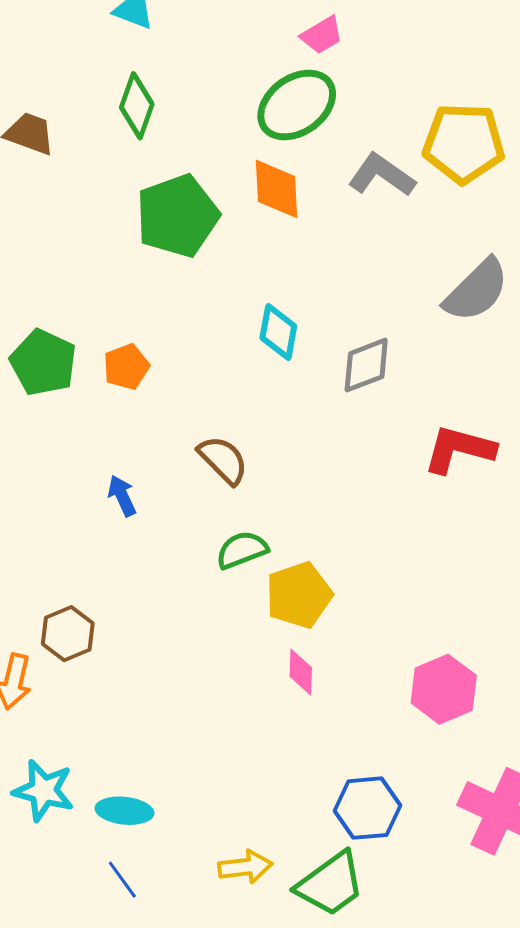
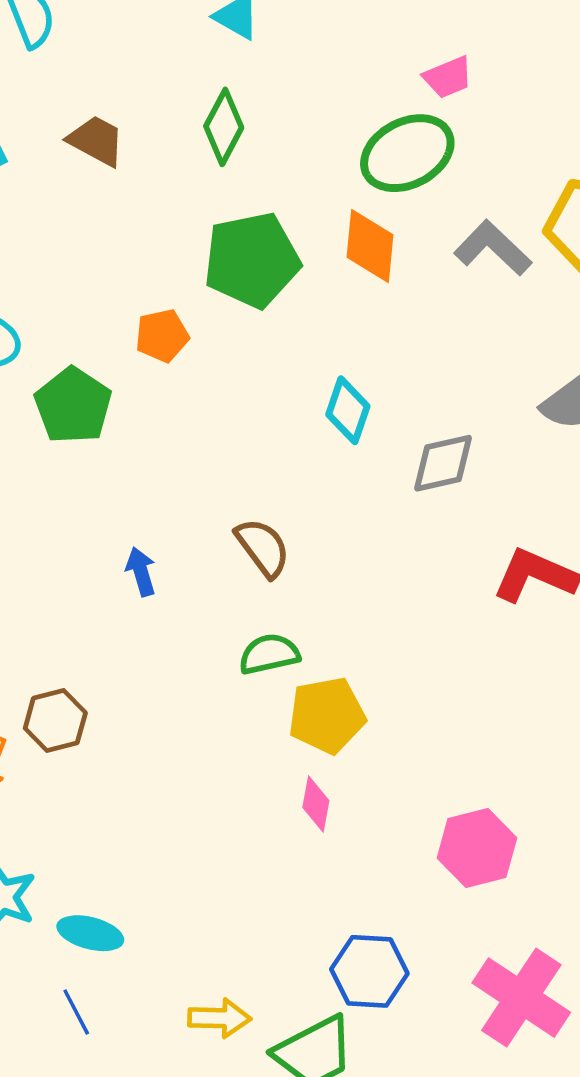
orange pentagon: (126, 367) -> (162, 336), moved

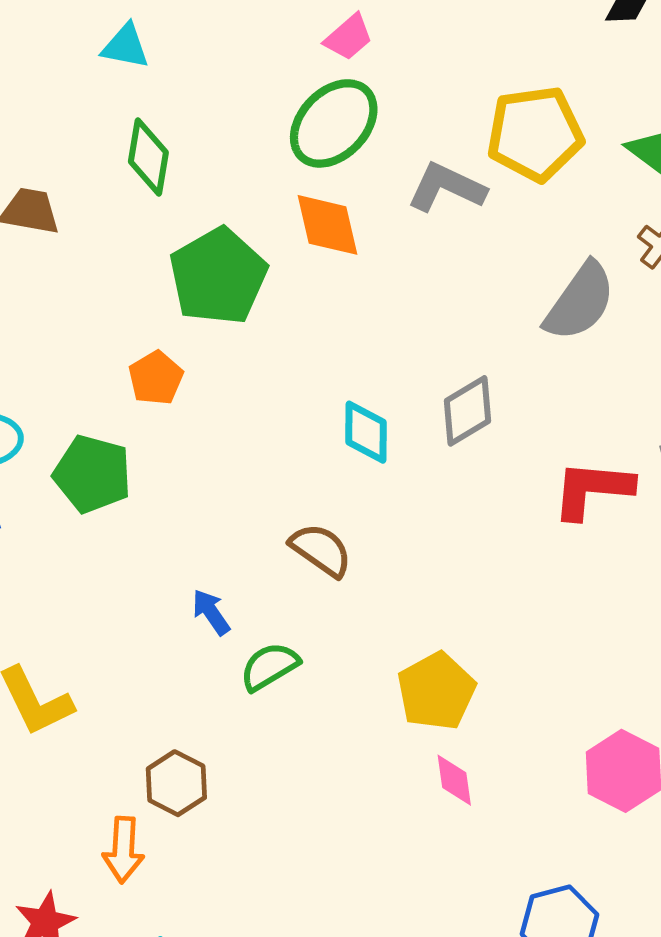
cyan diamond: (348, 410) -> (366, 432), moved
green semicircle: (269, 654) -> (270, 667), moved

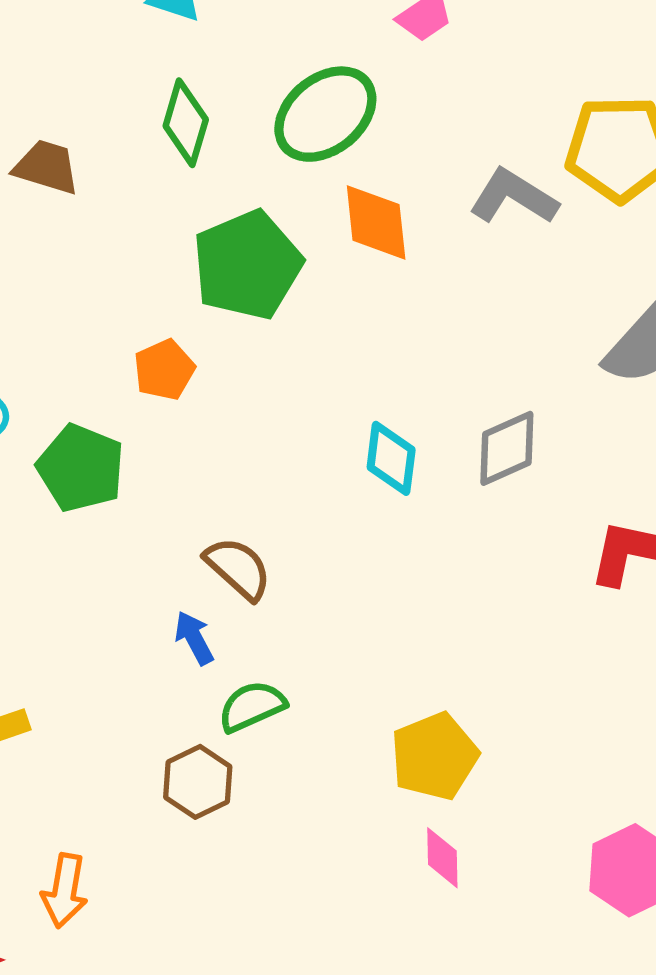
green ellipse: (334, 123) -> (325, 114), moved
brown semicircle: (321, 550) -> (238, 568), moved
brown hexagon: (176, 783) -> (198, 782), moved

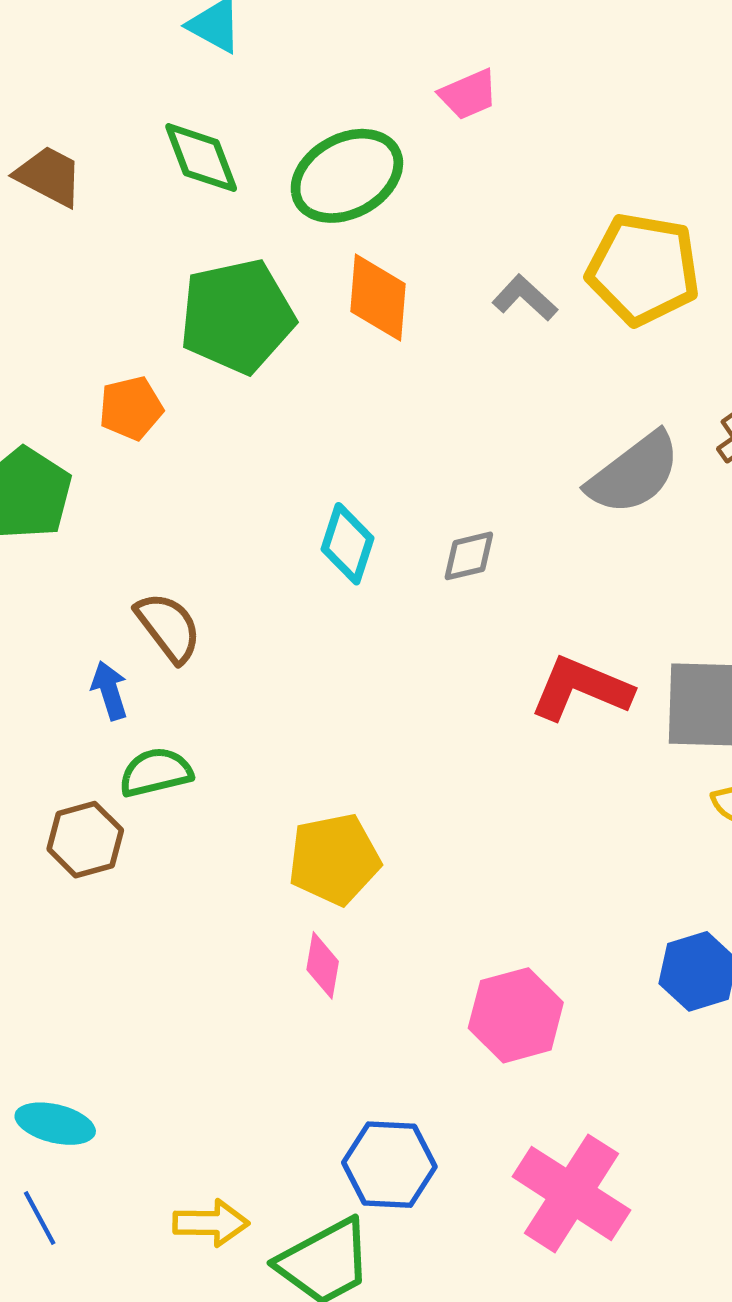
green diamond: (186, 123) -> (201, 158), turned -48
gray L-shape: (514, 197) -> (525, 298), size x0.7
gray diamond: (507, 448) -> (469, 556), size x0.7

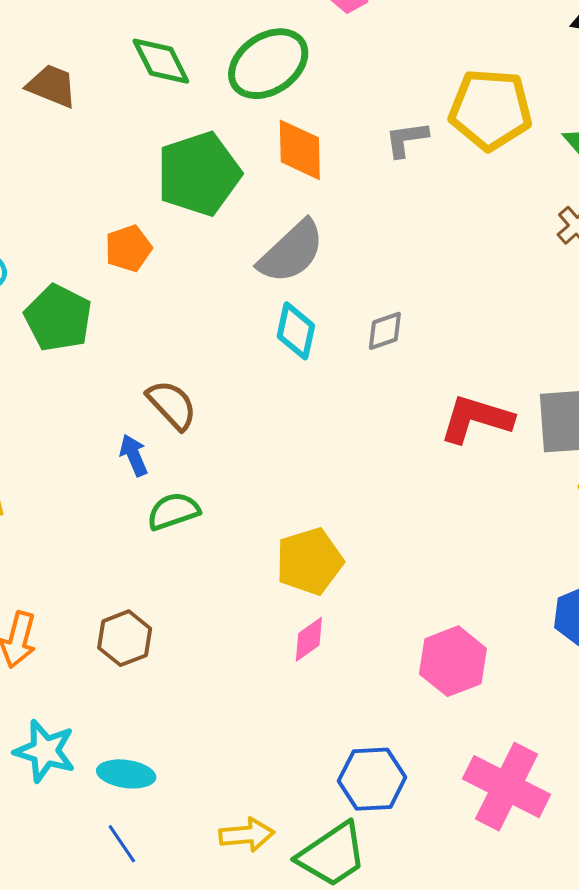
gray L-shape: (525, 298) -> (406, 139), turned -45
gray semicircle: (634, 473) -> (291, 252), moved
brown hexagon: (85, 840) -> (125, 638), moved
pink diamond: (323, 965) -> (309, 639), turned 51

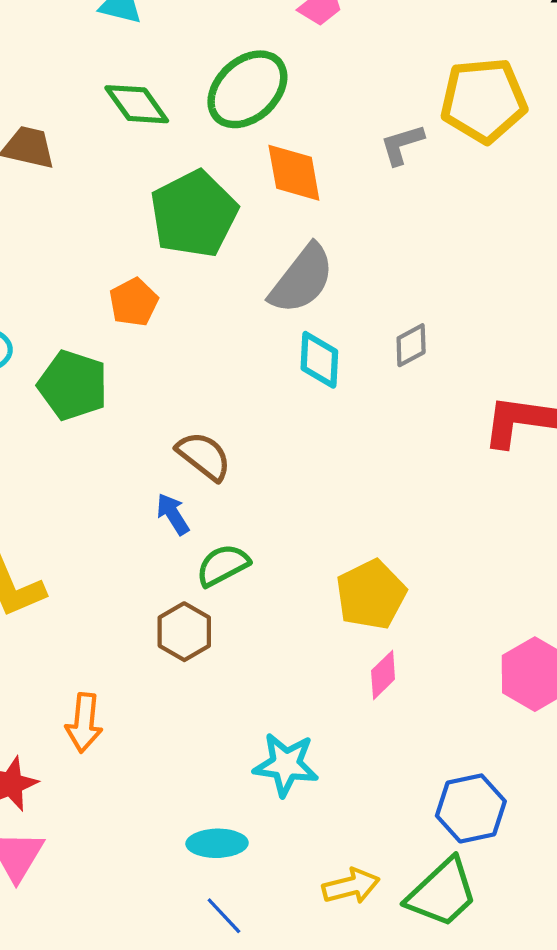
brown hexagon: (125, 638) -> (184, 632), moved
cyan star: (45, 751) -> (286, 765), moved

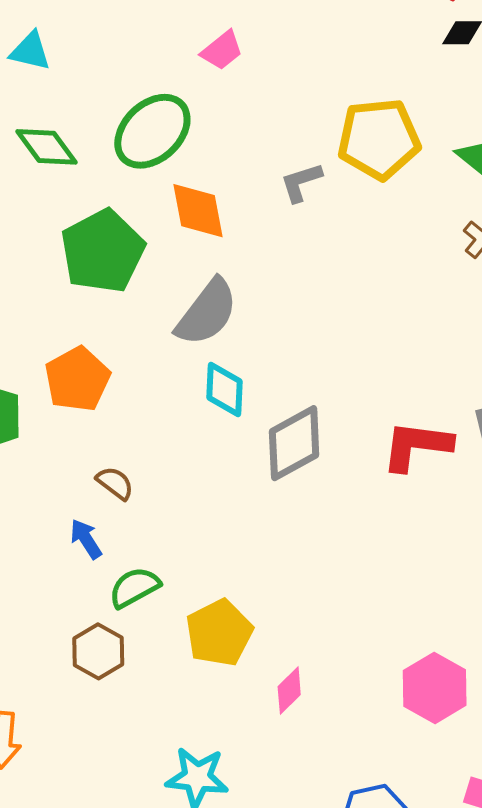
orange pentagon: (134, 302) -> (77, 379), moved, size x1.4
gray diamond: (411, 345) -> (294, 443), moved, size x1.8
brown semicircle: (204, 456) -> (115, 483), size x0.7
yellow pentagon: (371, 595) -> (219, 633), moved

